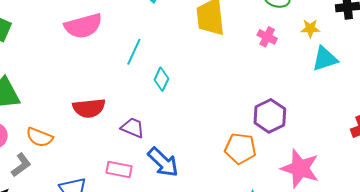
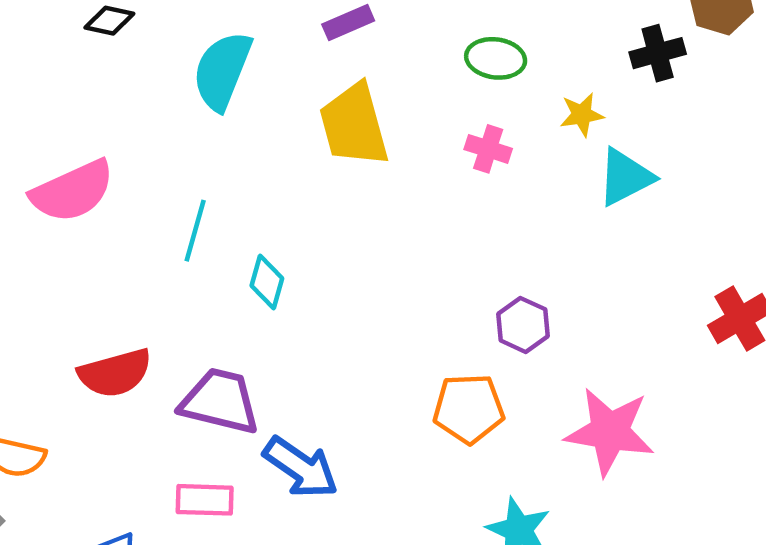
purple hexagon: (270, 116) -> (523, 325), size x0.7
purple trapezoid: (133, 128) -> (220, 401), size x1.5

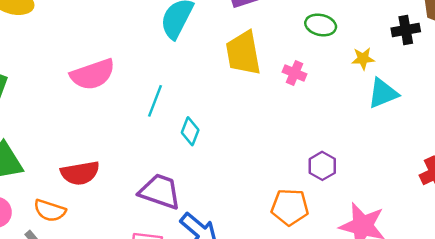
pink cross: (488, 149) -> (295, 73), moved
red semicircle: (115, 373) -> (80, 173), moved

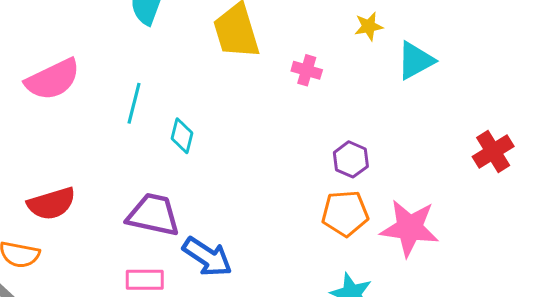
yellow star: (363, 59) -> (369, 26), moved
pink cross: (295, 73) -> (307, 70), moved
orange pentagon: (290, 207) -> (345, 213), moved

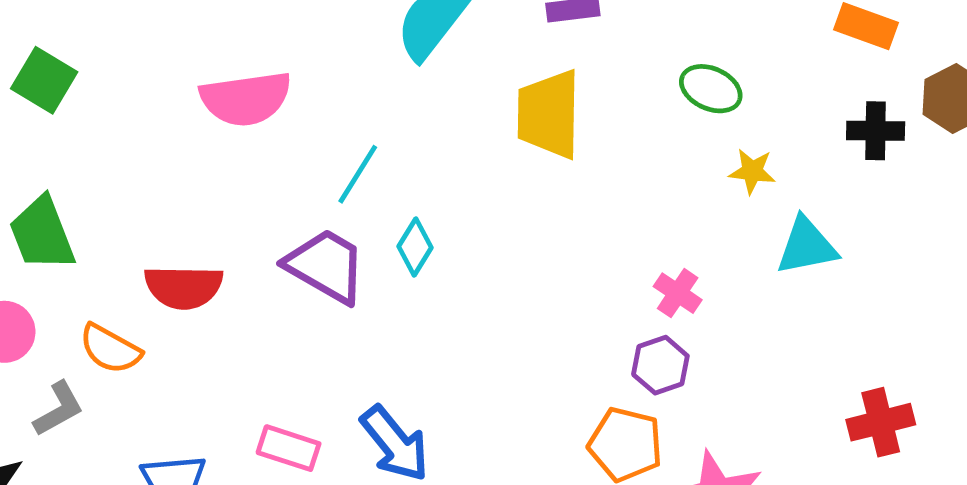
pink cross: (307, 70) -> (678, 293), moved
purple trapezoid: (153, 215) -> (326, 266), moved

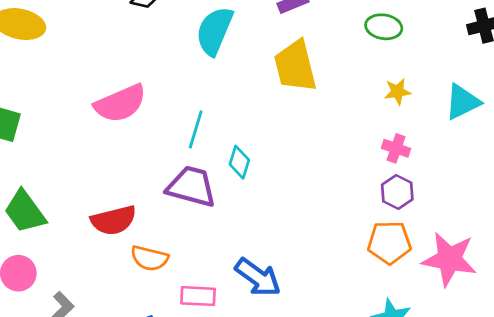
yellow star: (752, 171) -> (397, 92), moved
orange semicircle: (110, 349) -> (149, 258), moved

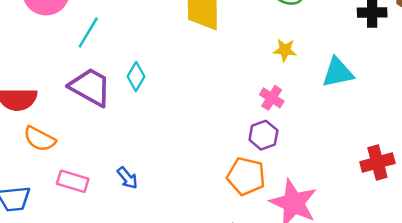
cyan line: (196, 129) -> (88, 32), moved
blue arrow: (258, 277) -> (127, 178), size x0.6

